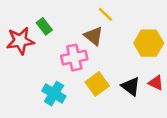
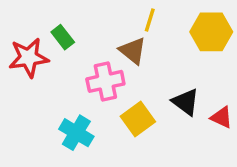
yellow line: (105, 14) -> (150, 20), turned 63
yellow hexagon: (149, 43) -> (211, 32), moved
black triangle: (131, 86) -> (186, 102), moved

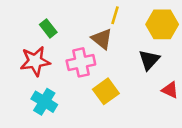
red star: (29, 58) -> (35, 61), moved
black triangle: (186, 102) -> (149, 60), moved, turned 35
cyan cross: (76, 133) -> (44, 102), moved

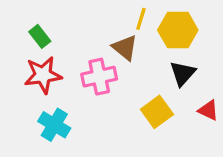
yellow hexagon: (162, 24) -> (178, 30), moved
green rectangle: (48, 28) -> (40, 36), moved
yellow square: (106, 91) -> (157, 112), moved

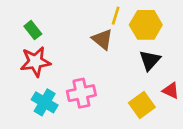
pink cross: (99, 77) -> (81, 93), moved
yellow square: (157, 112) -> (142, 105), moved

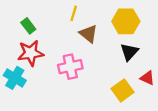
yellow line: (116, 16) -> (74, 13), moved
pink cross: (81, 93) -> (70, 67), moved
cyan cross: (45, 102) -> (15, 78), moved

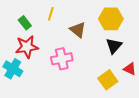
yellow line: (74, 13) -> (51, 14), moved

